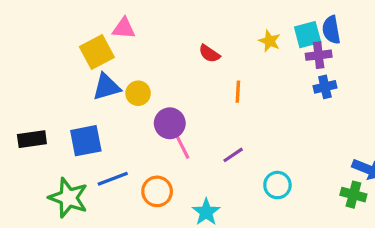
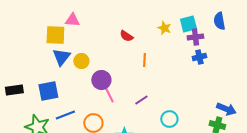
blue semicircle: (331, 30) -> (219, 21), moved
yellow square: (97, 52) -> (55, 35), turned 30
blue triangle: (106, 87) -> (61, 57), turned -36

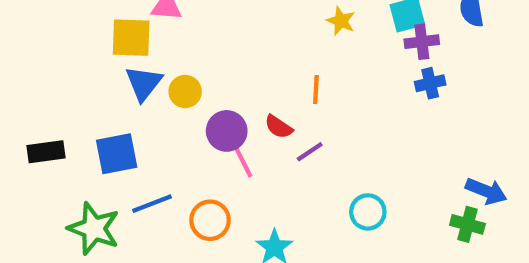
yellow star: (164, 28) -> (341, 21), moved
red semicircle: (126, 36) -> (279, 127), moved
purple line: (141, 100) -> (310, 152), moved

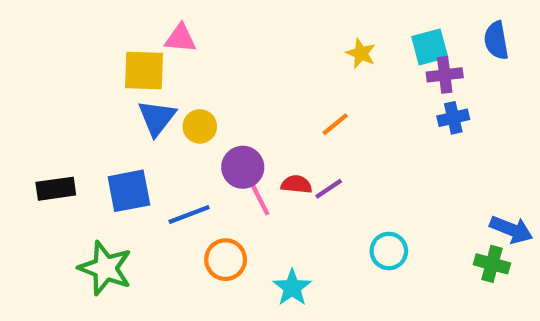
orange line: (316, 89) -> (335, 124), turned 48
red semicircle: (279, 127) -> (296, 184), moved, turned 152
blue line: (152, 204) -> (189, 214), moved

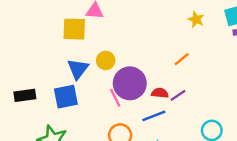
blue triangle: (157, 118) -> (78, 69), moved
purple circle: (243, 167) -> (130, 83), size x1.4
pink line: (260, 199) -> (115, 98), moved
blue line: (189, 214) -> (154, 116), moved

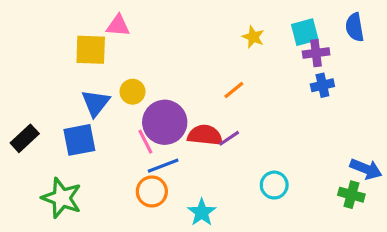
red semicircle: (160, 93) -> (205, 135), size x1.5
black rectangle: (25, 95) -> (25, 138), turned -35
blue line: (154, 116) -> (163, 166), moved

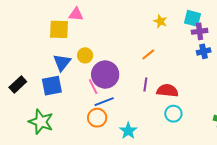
cyan square: (305, 32) -> (193, 18), turned 30
red semicircle: (205, 135) -> (167, 91), moved
purple line: (229, 138) -> (145, 85), turned -48

